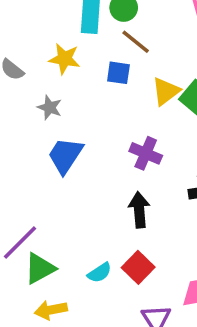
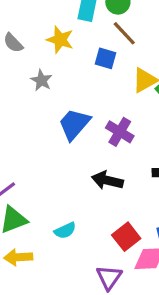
blue trapezoid: (65, 156) -> (74, 124), moved
black arrow: (139, 210) -> (107, 180), turned -80
red square: (138, 267) -> (126, 237), moved

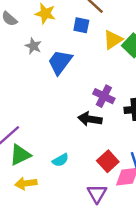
blue trapezoid: (74, 124) -> (60, 62), moved
purple cross: (120, 132) -> (104, 96), moved

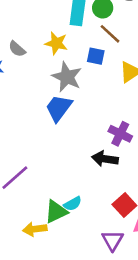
gray star: (33, 46) -> (67, 77), moved, size x1.6
blue trapezoid: (60, 62) -> (59, 108), moved
green triangle: (20, 155) -> (56, 212), moved

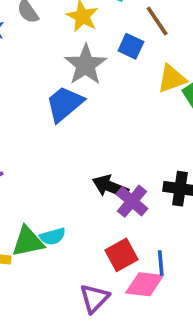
purple cross: (120, 134) -> (132, 201), moved

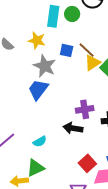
brown line: (157, 21) -> (87, 50), moved
purple cross: (132, 201) -> (85, 109), moved, turned -36
cyan semicircle: (53, 236) -> (40, 141), moved

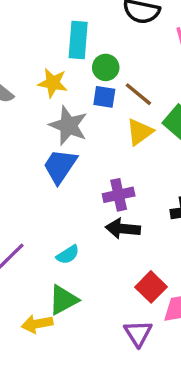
green circle: (72, 14) -> (106, 67), moved
yellow triangle: (92, 63) -> (140, 132), moved
purple cross: (85, 109) -> (119, 195), moved

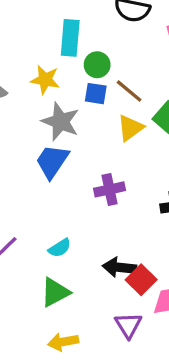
black arrow: (123, 229) -> (119, 267), moved
yellow arrow: (37, 324) -> (63, 342), moved

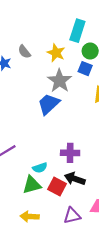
purple cross: (110, 189) -> (70, 153), moved
cyan semicircle: (60, 248) -> (40, 168), moved
red square: (141, 280) -> (57, 186), moved, turned -30
purple triangle: (128, 325) -> (72, 216), turned 36

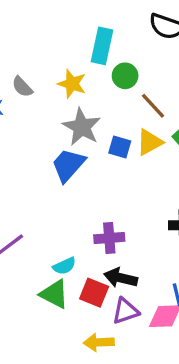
blue square: (85, 69) -> (120, 147), moved
green triangle: (32, 185) -> (54, 294), turned 48
yellow arrow: (30, 216) -> (99, 342), moved
purple triangle: (72, 216) -> (125, 311), moved

